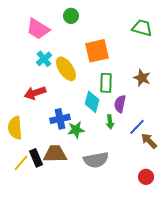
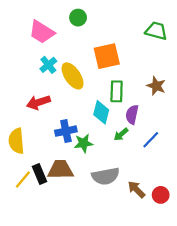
green arrow: (110, 122) -> (121, 134), turned 56
brown arrow: (149, 141) -> (136, 189), moved

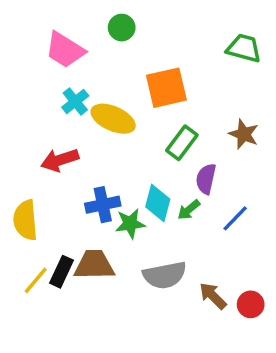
yellow ellipse: (73, 76) -> (113, 119), turned -32
green rectangle: (117, 91) -> (182, 143), turned 35
cyan diamond: (101, 112) -> (158, 203), moved
black rectangle: (39, 174) -> (61, 272), turned 48

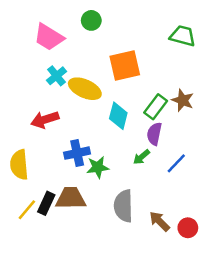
green rectangle: (182, 143) -> (156, 107), moved
cyan diamond: (158, 203) -> (118, 116), moved
gray semicircle: (165, 275) -> (123, 206), turned 100

